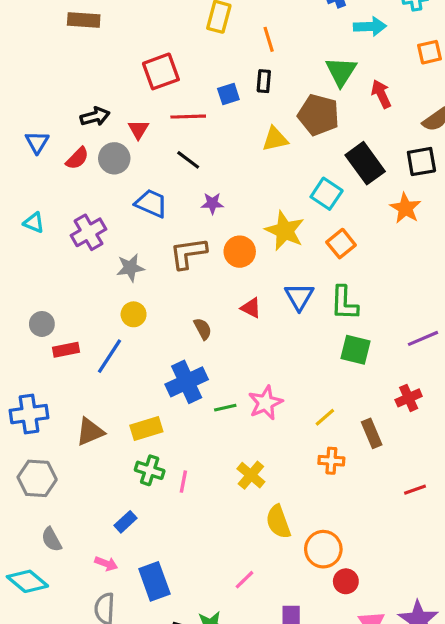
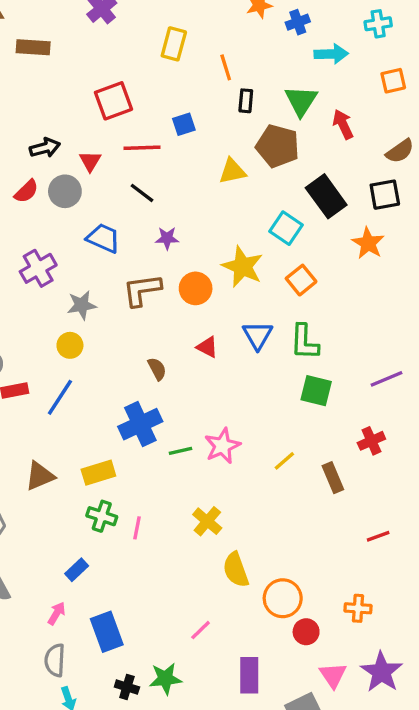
black rectangle: (264, 81) -> (246, 101), moved
yellow circle: (134, 314) -> (70, 345), moved
orange cross: (331, 461) -> (358, 608), moved
pink arrow: (106, 564) -> (57, 613), turned -80

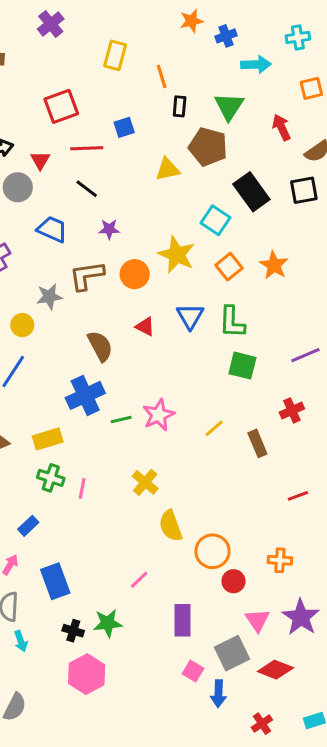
red arrow: (343, 124) -> (281, 127), moved
orange star: (368, 243) -> (274, 265), moved
gray star: (82, 305) -> (49, 297), moved
brown semicircle: (157, 369) -> (100, 346), size x1.5

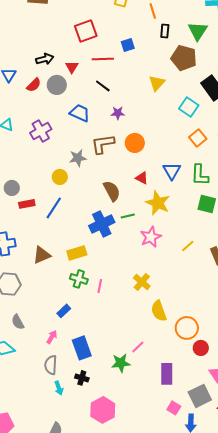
yellow triangle: (168, 169) -> (157, 83), moved, turned -36
yellow star: (177, 255) -> (158, 203), moved
green line: (121, 419) -> (128, 216), moved
green star: (108, 623) -> (121, 363), moved
black cross: (73, 631) -> (82, 378), moved

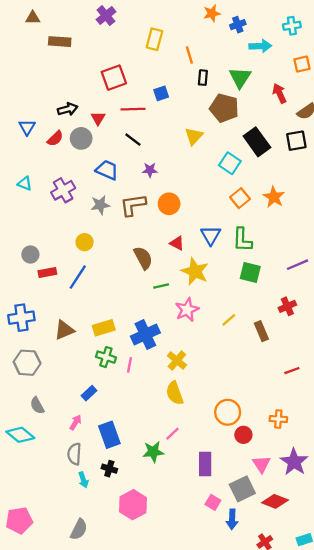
gray star: (78, 158) -> (100, 205), moved
blue cross: (102, 224) -> (145, 335), moved
yellow semicircle: (159, 311) -> (175, 393), moved

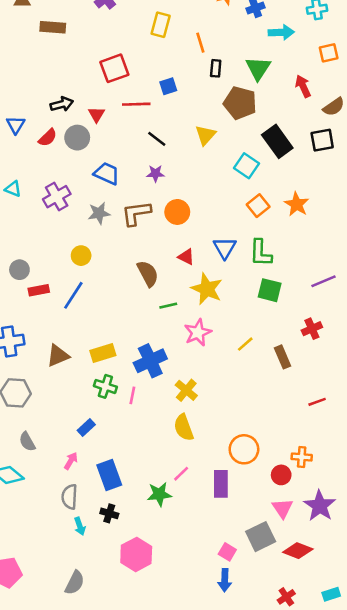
black line: (133, 140) -> (157, 139), moved
red circle: (243, 435) -> (281, 475), moved
purple rectangle: (205, 464) -> (221, 484), moved
blue arrow: (232, 519) -> (225, 580), moved

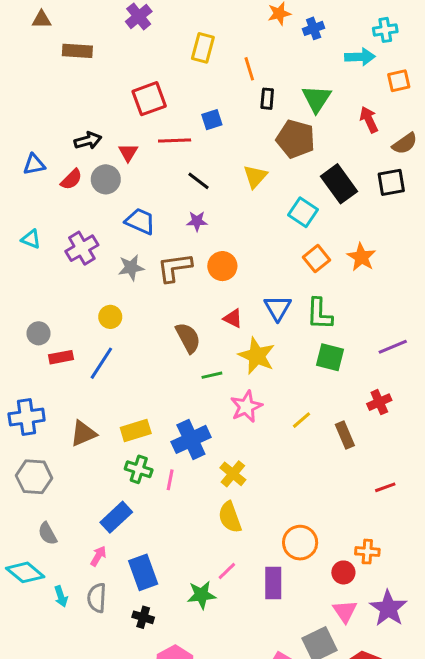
cyan arrow: (281, 32) -> (360, 57), moved
blue triangle: (16, 125) -> (34, 164), turned 48
blue rectangle: (86, 427) -> (116, 517), size x1.5
cyan arrow: (80, 526) -> (61, 596), moved

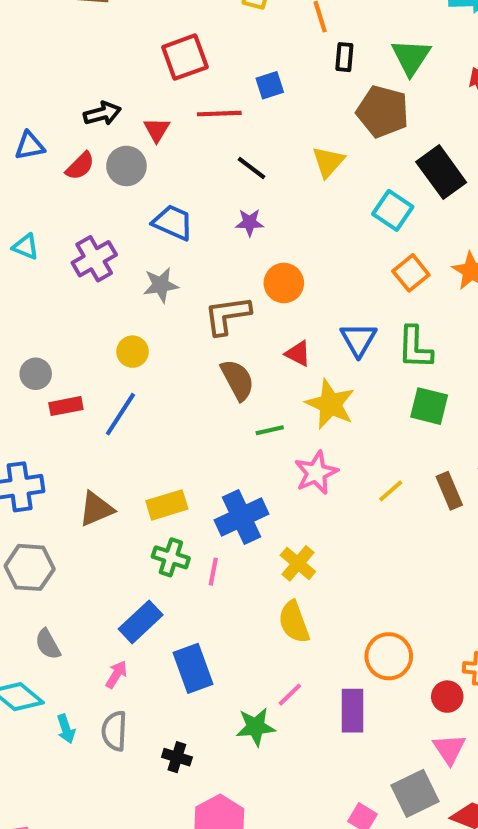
brown L-shape: (175, 268) -> (227, 315), moved
brown rectangle: (345, 435) -> (449, 491), moved
blue rectangle: (143, 572) -> (193, 668), moved

